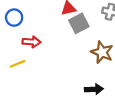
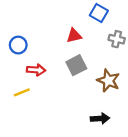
gray square: (79, 23) -> (76, 65), moved

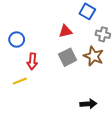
red arrow: (36, 70) -> (32, 61), turned 91
brown star: (108, 81) -> (94, 56), moved

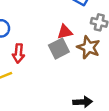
red triangle: (65, 31) -> (65, 32), moved

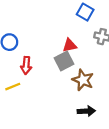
brown star: (89, 47) -> (83, 80), moved

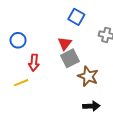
blue square: (85, 12) -> (76, 17), moved
red triangle: (70, 45) -> (65, 43), moved, turned -40

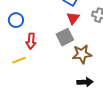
red triangle: (65, 43) -> (73, 18), moved
brown star: (88, 76) -> (82, 54), turned -30

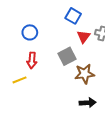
red triangle: (73, 18) -> (84, 37), moved
blue circle: (16, 20) -> (30, 32), moved

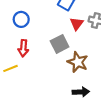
brown star: (85, 74) -> (78, 62), turned 30

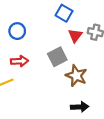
red arrow: (23, 48) -> (19, 61), turned -98

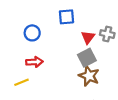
blue square: (64, 13) -> (66, 17), moved, turned -35
gray square: (57, 57) -> (87, 58), moved

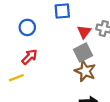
red arrow: (34, 62) -> (29, 57), turned -42

